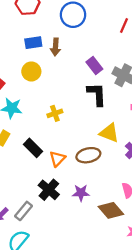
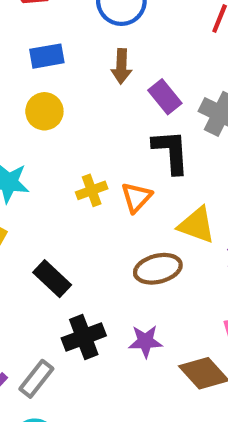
brown arrow: (56, 47) -> (121, 66), moved
black rectangle: (33, 148) -> (52, 279), moved
orange triangle: (57, 159) -> (136, 197), moved
black cross: (49, 190) -> (84, 337), turned 30

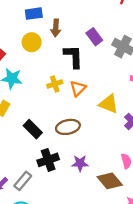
brown arrow: (121, 66) -> (56, 28), moved
black L-shape: (171, 152) -> (73, 57), moved
brown ellipse: (158, 269) -> (68, 127), moved

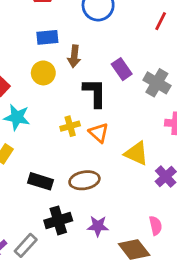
orange triangle: (78, 88) -> (99, 133), turned -35
black rectangle: (33, 129) -> (40, 181), turned -30

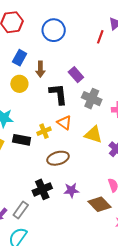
blue rectangle: (47, 37) -> (20, 58), turned -49
gray cross: (157, 83) -> (92, 99), moved
yellow cross: (70, 126) -> (44, 131), moved
black rectangle: (40, 181) -> (22, 140), moved

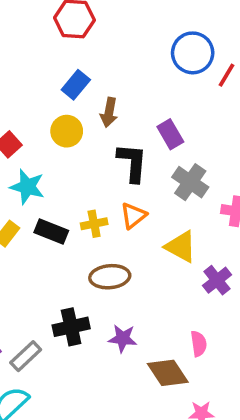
blue circle: (54, 30) -> (193, 53), moved
orange triangle: (64, 123) -> (133, 216), turned 35

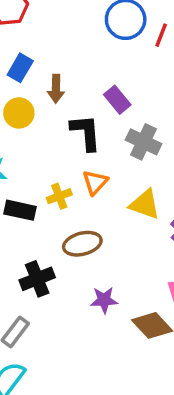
black cross: (71, 327) -> (37, 279), moved

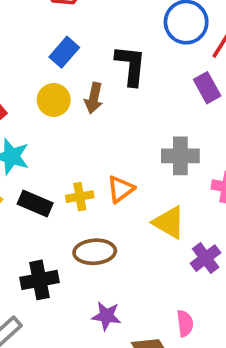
brown arrow: (56, 89) -> (94, 98), moved
purple rectangle: (117, 100) -> (207, 88), moved
black L-shape: (86, 132) -> (131, 65), moved
gray cross: (144, 142) -> (180, 156), turned -36

